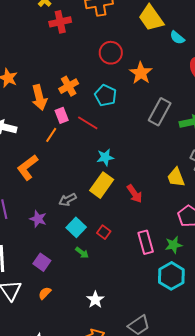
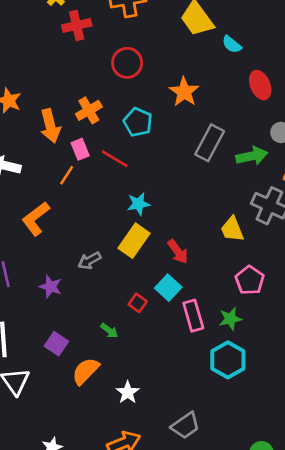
red circle: (111, 53) -> (127, 63), moved
cyan square: (76, 227) -> (168, 288), moved
orange semicircle: (45, 293) -> (86, 371), moved, size x1.6

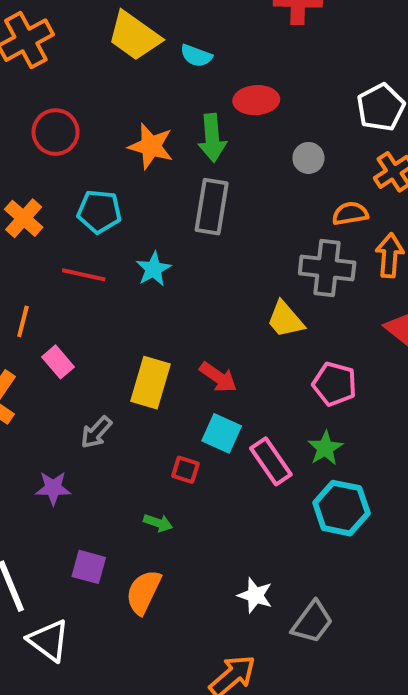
red ellipse: (260, 85) -> (256, 100), turned -52
pink rectangle: (80, 149) -> (58, 362), moved
green arrow: (252, 156) -> (212, 138), moved, turned 116
cyan star: (138, 204) -> (153, 269), moved
white star: (128, 392) -> (255, 595), moved

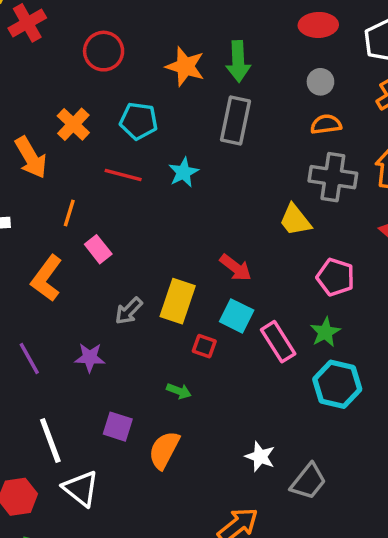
red ellipse: (256, 100) -> (318, 25), moved
orange semicircle: (350, 214) -> (326, 124), moved
yellow rectangle: (150, 383) -> (178, 301), moved

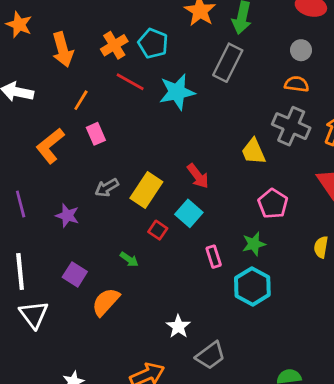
orange cross: (73, 124) -> (114, 45), moved
cyan star: (183, 172) -> (177, 92), size x1.5
pink rectangle: (278, 342) -> (214, 257), moved, size x0.7

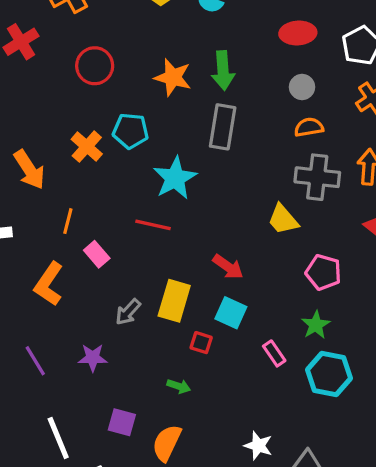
red line: (130, 82) -> (153, 225), moved

